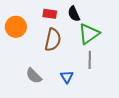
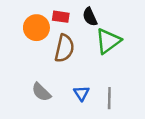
orange circle: (16, 27) -> (36, 28), moved
gray line: (90, 60) -> (109, 98), moved

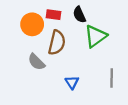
gray semicircle: (41, 92) -> (36, 62), moved
gray line: (109, 98) -> (112, 78), moved

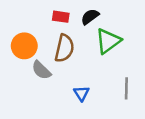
black semicircle: (79, 15) -> (90, 17), turned 77
orange circle: (32, 24) -> (24, 46), moved

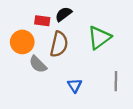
red rectangle: (61, 17) -> (42, 21), moved
black semicircle: (90, 17) -> (64, 14), moved

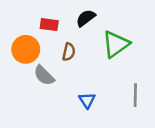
black semicircle: (64, 14) -> (86, 18), moved
brown semicircle: (59, 44) -> (69, 52), size x0.6

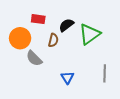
black semicircle: (86, 18) -> (66, 25), moved

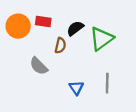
orange circle: (20, 38) -> (18, 26), moved
gray line: (105, 73) -> (107, 83), moved

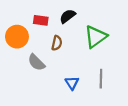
orange circle: (18, 26) -> (17, 37), moved
black semicircle: (75, 28) -> (68, 16), moved

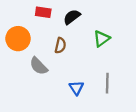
red rectangle: (41, 20) -> (43, 12), moved
green triangle: (96, 37) -> (102, 39), size x0.7

